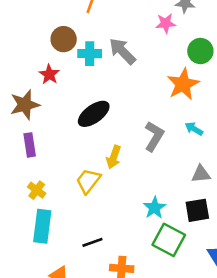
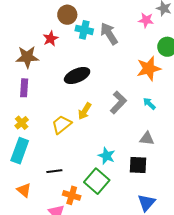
cyan star: (155, 208) -> (107, 156), turned -30
green square: (169, 240) -> (97, 181), moved

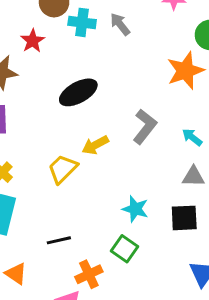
gray arrow: (109, 34) -> (120, 24), size x0.7
cyan arrow: (149, 104) -> (192, 137), moved
yellow arrow: (85, 111) -> (95, 145), turned 36
green square: (97, 181) -> (124, 249), size x0.7
orange cross: (72, 195) -> (89, 274), turned -36

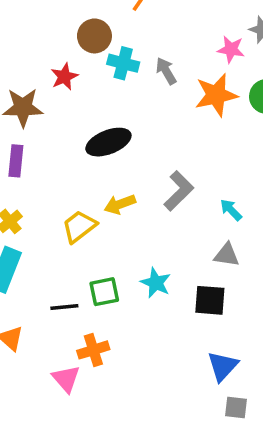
orange star: (185, 71) -> (216, 95), moved
green square: (124, 249) -> (104, 292), moved, turned 36

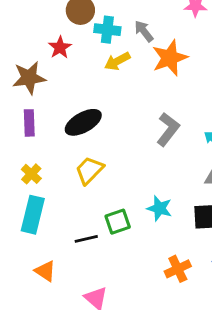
orange star: (216, 95) -> (170, 58), moved
black ellipse: (108, 142) -> (83, 122), moved
yellow arrow: (120, 204) -> (117, 61), moved
orange cross: (93, 350) -> (178, 269), moved

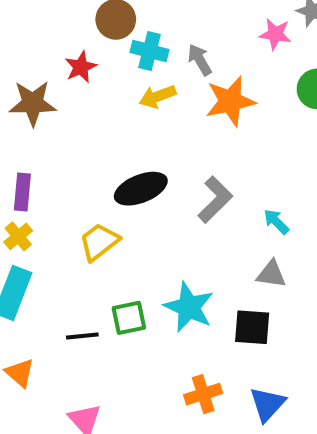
black ellipse: (83, 122) -> (141, 189), moved
purple rectangle: (29, 123) -> (22, 192), moved
cyan star: (159, 208) -> (189, 307), size x1.4

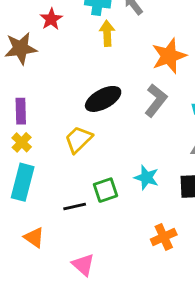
yellow arrow: (157, 97) -> (107, 33), turned 115
orange star: (230, 101) -> (169, 56), moved
cyan star: (189, 307) -> (146, 178), size x0.7

